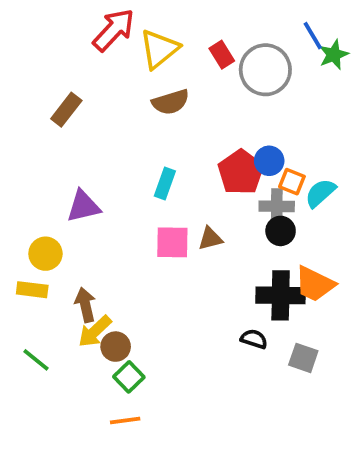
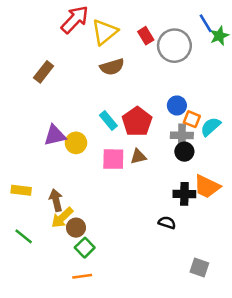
red pentagon: (241, 172) -> (137, 122), moved
cyan rectangle: (165, 184) -> (108, 120), turned -60
yellow circle: (45, 254) -> (76, 143), moved
black cross: (281, 295) -> (184, 194), size x0.7
gray square: (303, 358) -> (199, 267), moved

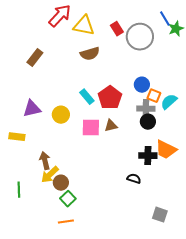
yellow triangle: (105, 32) -> (84, 26), turned 50
purple triangle: (55, 135) -> (32, 109), moved
yellow rectangle: (21, 190) -> (17, 137), moved
green line: (24, 236) -> (19, 190), turned 49

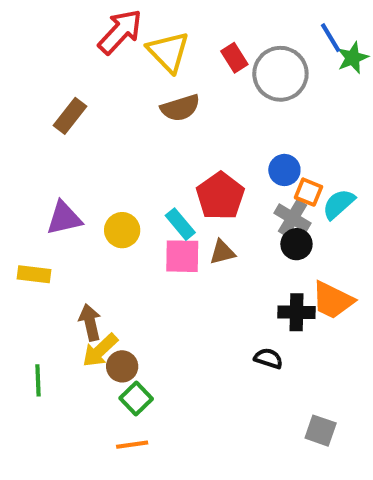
yellow triangle: (84, 26) -> (168, 52), turned 35
cyan rectangle: (87, 97) -> (180, 224), moved
gray cross: (146, 109) -> (292, 218), turned 30

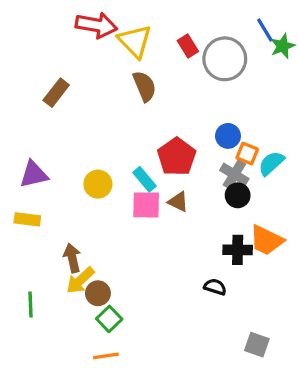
red arrow: (120, 32) -> (96, 25), turned 57
brown semicircle: (180, 108) -> (144, 86), turned -96
purple triangle: (64, 218) -> (34, 174), moved
brown triangle: (222, 252) -> (178, 202), turned 40

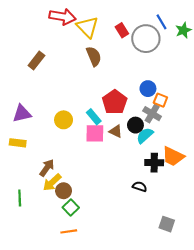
blue line: (265, 30) -> (161, 22), moved
cyan semicircle: (271, 163) -> (145, 135), moved
black circle: (238, 195) -> (135, 125), moved
brown arrow: (72, 258) -> (47, 168), turned 48

